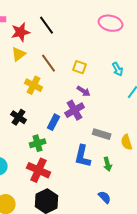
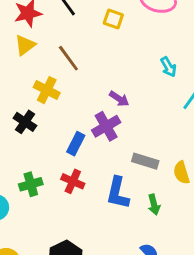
yellow square: (80, 67) -> (113, 19), moved
black cross: (19, 117) -> (25, 122), moved
green cross: (38, 143) -> (31, 184), moved
red cross: (39, 170) -> (73, 181), moved, size x0.7

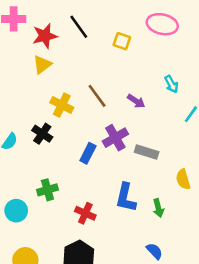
brown line: (68, 58) -> (97, 96), moved
purple arrow: (119, 99) -> (136, 101), moved
gray rectangle: (145, 161) -> (147, 152), moved
red cross: (73, 181) -> (85, 213), moved

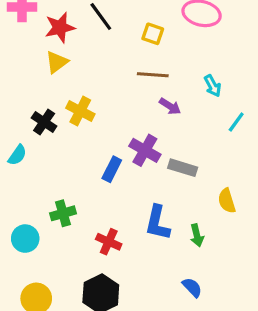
brown line: (97, 96) -> (153, 75), moved, turned -50
black cross: (42, 134) -> (44, 122), moved
purple cross: (115, 138) -> (145, 150), turned -30

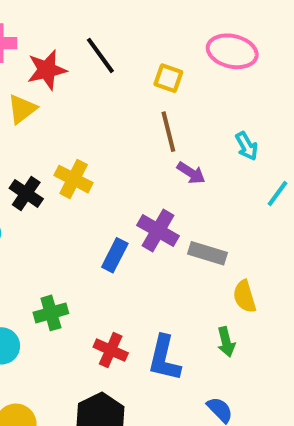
yellow triangle: (57, 62) -> (22, 109), moved
brown line: (153, 75) -> (168, 132), turned 72
yellow semicircle: (227, 201) -> (245, 296), moved
blue L-shape: (157, 223) -> (164, 358), moved

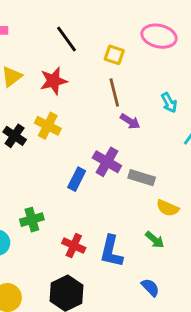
red star: (47, 70) -> (54, 81), moved
yellow semicircle: (245, 296) -> (168, 208), turned -50
green arrow: (226, 342) -> (155, 240), turned -36

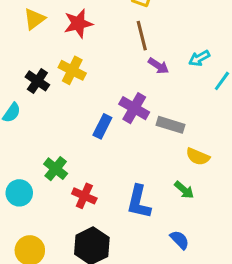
cyan arrow: (169, 103) -> (199, 58), moved, turned 90
green cross: (32, 220) -> (56, 169), turned -35
red cross: (74, 246) -> (84, 196), moved

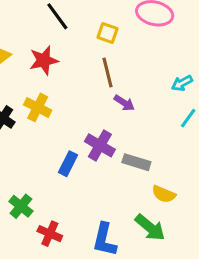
cyan arrow: (199, 58) -> (182, 83), moved
green arrow: (184, 190) -> (150, 228), size x1.5

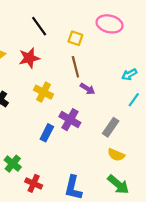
yellow cross: (38, 107) -> (44, 92), moved
gray rectangle: (136, 162) -> (111, 127), moved, turned -72
green arrow: (150, 228) -> (118, 184), moved

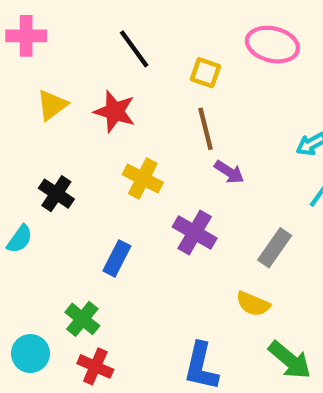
red star: (29, 58) -> (115, 112), turned 30
blue rectangle: (47, 133) -> (117, 258), moved
yellow semicircle: (116, 155) -> (253, 304), moved
red cross: (34, 183) -> (95, 366), moved

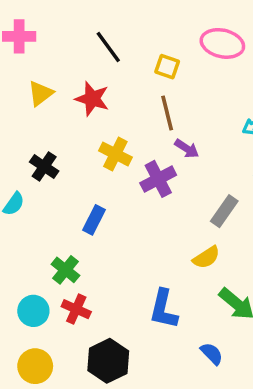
purple cross: (195, 233) -> (158, 179), moved, turned 32
yellow semicircle: (253, 304) -> (206, 257), turned -56
cyan circle: (30, 354) -> (33, 311), moved

